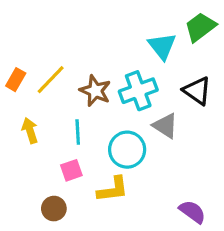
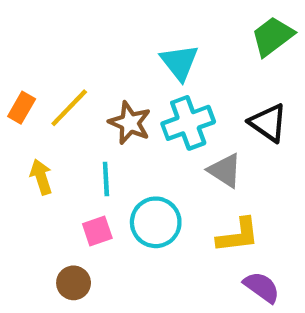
cyan triangle: (162, 46) -> (179, 62), moved
cyan circle: (127, 150) -> (156, 222), moved
yellow L-shape: (113, 189) -> (238, 235), moved

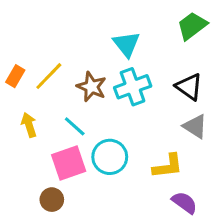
gray triangle: (225, 170) -> (195, 126), moved
cyan line: (106, 179) -> (75, 126), turned -45
pink square: (97, 231) -> (69, 163), size x1.6

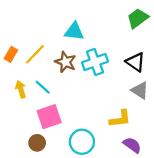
cyan triangle: (127, 44) -> (74, 31), moved, turned -45
cyan line: (75, 126) -> (43, 87), moved
cyan circle: (110, 157) -> (82, 142), moved

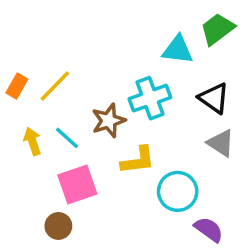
cyan triangle: (74, 31) -> (178, 50), moved
brown star: (66, 62) -> (109, 121), moved, turned 30
yellow L-shape: (120, 119) -> (138, 160), moved
cyan circle: (82, 142) -> (178, 191), moved

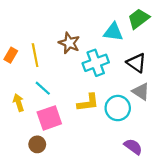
yellow line: (55, 86) -> (35, 55), turned -55
brown star: (109, 121) -> (69, 43), moved, turned -30
yellow arrow: (32, 141) -> (18, 103), moved
cyan circle: (178, 191) -> (118, 108), moved

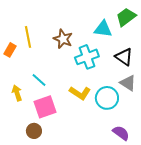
yellow line: (35, 55) -> (28, 37), moved
yellow L-shape: (88, 103) -> (80, 93), turned 40

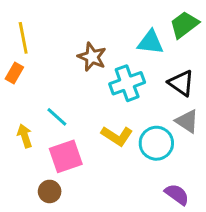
yellow line: (28, 37) -> (23, 38), moved

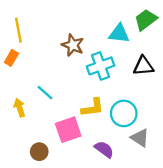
black triangle: (181, 83) -> (143, 66), turned -40
gray triangle: (187, 121) -> (140, 138), moved
yellow L-shape: (117, 136) -> (92, 108), turned -40
pink square: (66, 156) -> (68, 130), moved
purple semicircle: (177, 194) -> (104, 149), moved

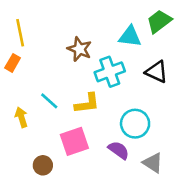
black triangle: (143, 66) -> (157, 72), turned 30
yellow L-shape: (92, 108) -> (87, 103), moved
gray triangle: (140, 138) -> (153, 163), moved
purple semicircle: (104, 149) -> (119, 150), moved

